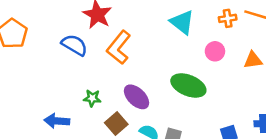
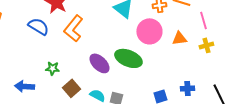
pink circle: (215, 51) -> (149, 31), size x1.6
purple ellipse: (136, 97) -> (99, 63), moved

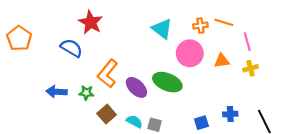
orange L-shape: (73, 28) -> (108, 74), moved
blue arrow: (24, 86) -> (56, 92), moved

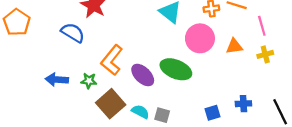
brown square: (107, 114) -> (111, 104), size x1.4

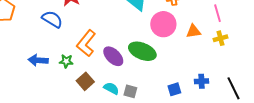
brown square: (111, 104) -> (85, 81), size x0.7

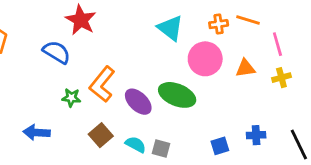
blue arrow: (38, 60) -> (37, 132), moved
green star: (66, 61) -> (71, 98), moved

